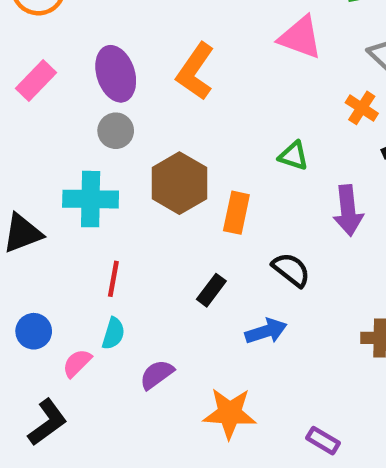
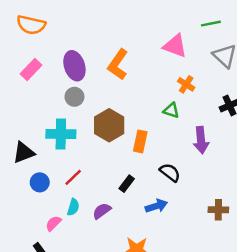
orange cross: (362, 108) -> (186, 84), moved
red line: (113, 279) -> (73, 177), turned 36
blue circle: (34, 331) -> (40, 182), moved
purple semicircle: (157, 374) -> (102, 211), moved

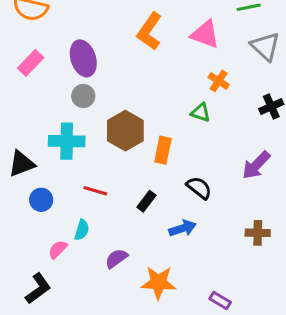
orange L-shape: (118, 65) -> (149, 31), moved
purple arrow: (201, 140) -> (256, 165), moved, turned 50
red line: (73, 177) -> (95, 191), moved, turned 60
purple semicircle: (102, 211) -> (116, 258), moved

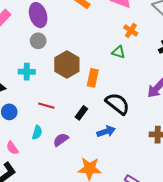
cyan cross: (67, 141) -> (27, 72), size x0.7
black semicircle: (199, 188) -> (117, 104), size x1.4
pink semicircle: (58, 249) -> (12, 148), moved, turned -80
purple semicircle: (116, 258) -> (61, 140), moved

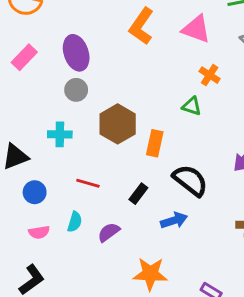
pink semicircle: (12, 148) -> (39, 232), moved, turned -64

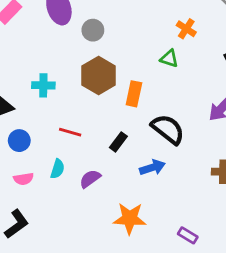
gray circle: (76, 90) -> (93, 30), moved

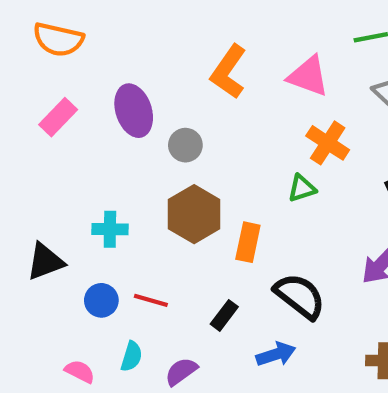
orange cross: (186, 29) -> (328, 143), size x1.4
green triangle: (169, 58) -> (302, 188), turned -36
blue circle: (19, 141) -> (101, 300), moved
pink semicircle: (24, 179) -> (80, 372), turned -144

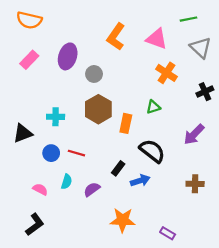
purple ellipse: (134, 111) -> (68, 56), turned 35
green triangle: (302, 188) -> (153, 107), moved
black rectangle: (224, 315) -> (118, 168), moved

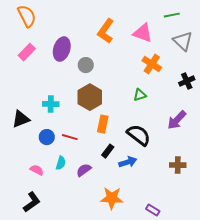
orange semicircle: (29, 20) -> (27, 16), turned -130
orange rectangle: (126, 123) -> (103, 124), moved

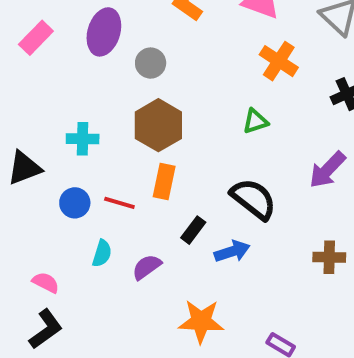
orange rectangle: (103, 124) -> (164, 182), moved
pink semicircle: (37, 170) -> (46, 283), moved

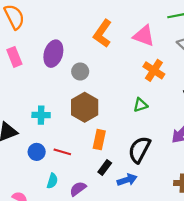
pink rectangle: (36, 38) -> (14, 57), turned -66
orange rectangle: (164, 182) -> (99, 140), moved
black semicircle: (253, 199) -> (139, 150), turned -100

